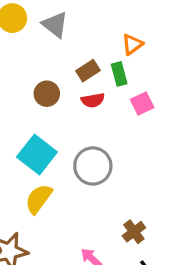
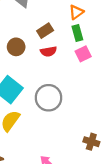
green rectangle: (119, 74) -> (77, 33), moved
brown cross: (134, 232) -> (91, 142), moved, turned -35

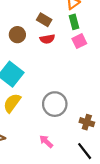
brown rectangle: (45, 31) -> (44, 20), turned 64
gray circle: (48, 98) -> (55, 104), moved

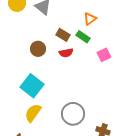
green rectangle: (74, 22) -> (83, 37), moved, turned -40
pink square: (79, 41) -> (104, 55), moved

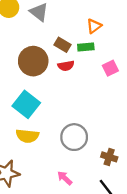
green rectangle: (83, 37) -> (86, 47), turned -40
brown circle: (38, 49) -> (33, 61), size x1.6
yellow semicircle: (33, 113) -> (27, 136), turned -120

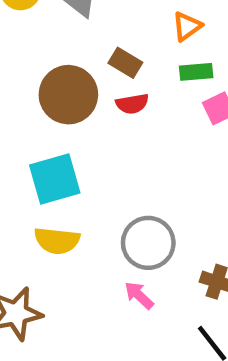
green rectangle: (86, 47) -> (196, 72), moved
cyan square: (26, 104) -> (55, 179), turned 36
pink arrow: (65, 178) -> (139, 295), moved

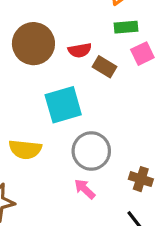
brown rectangle: (125, 63) -> (104, 67), moved
cyan square: (55, 179) -> (63, 105), moved

